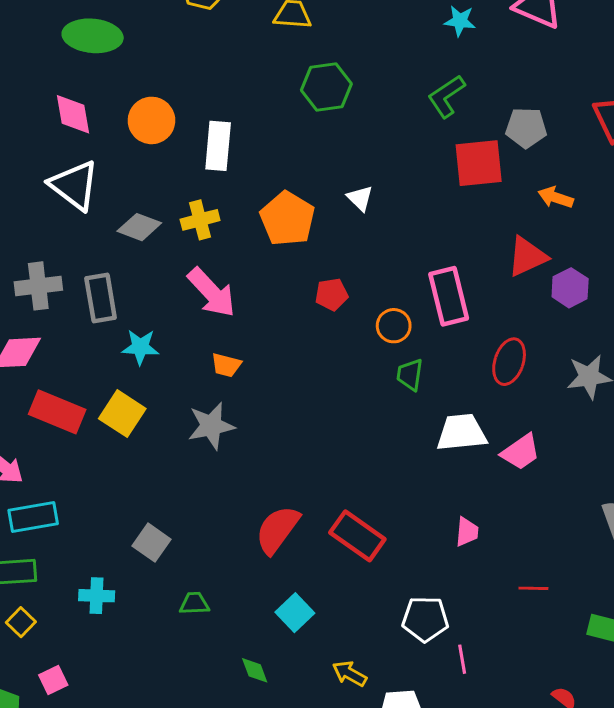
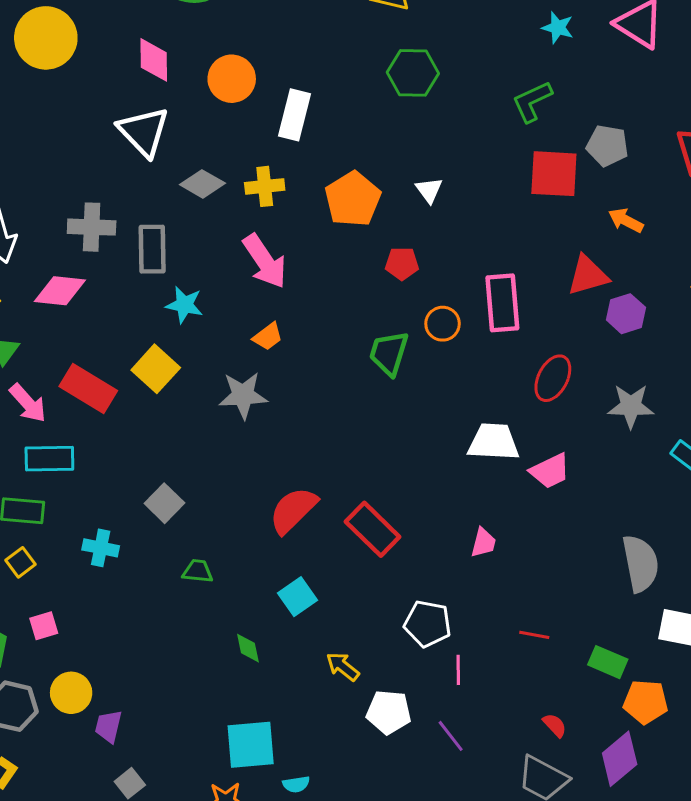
red pentagon: (332, 294) -> (402, 264), moved
orange trapezoid: (226, 365) -> (268, 337), turned -60
green trapezoid: (410, 375) -> (389, 353), moved, size x1.4
red rectangle: (57, 412) -> (88, 388), moved
red line: (533, 588) -> (534, 635), moved

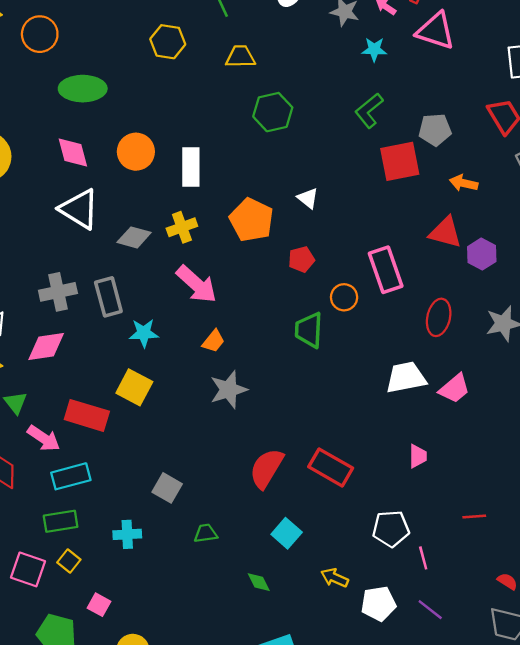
red triangle: (588, 275) -> (445, 232), turned 45
gray star: (243, 395) -> (229, 390), moved
pink square: (44, 626) -> (99, 605), turned -30

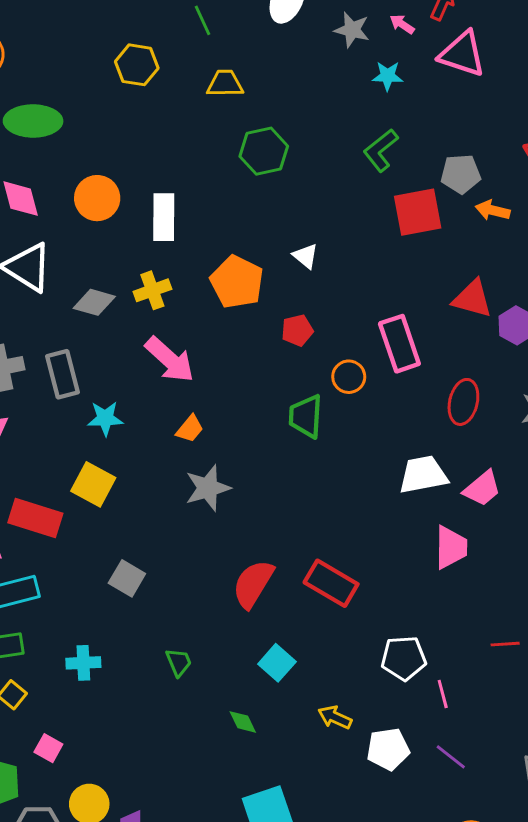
orange arrow: (464, 183) -> (493, 210), moved
pink trapezoid: (418, 456) -> (451, 547), moved, size x1.5
gray square: (167, 488) -> (127, 578), moved
green trapezoid: (206, 533) -> (179, 662), turned 75

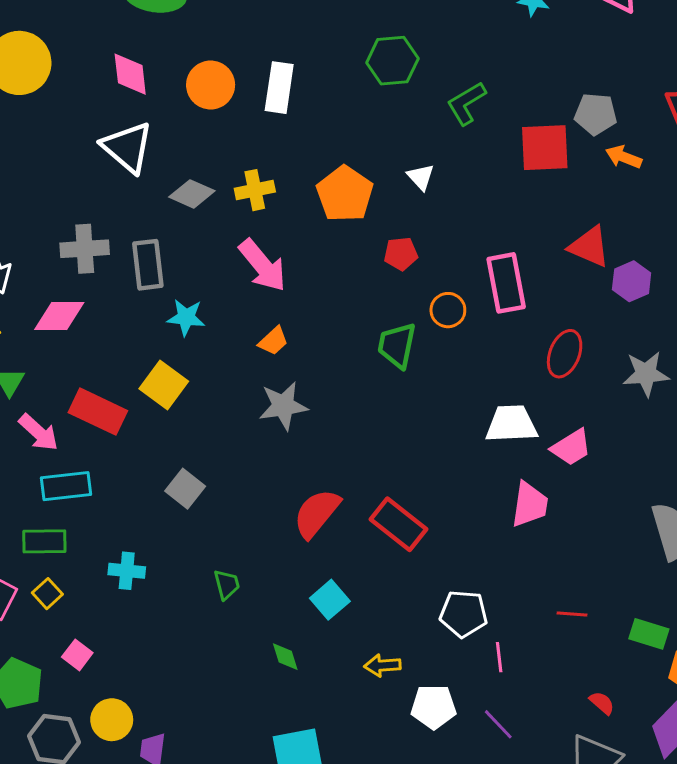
green L-shape: (381, 150) -> (466, 103), moved
white rectangle: (164, 217) -> (279, 88), moved
yellow arrow: (335, 717) -> (382, 665), turned -36

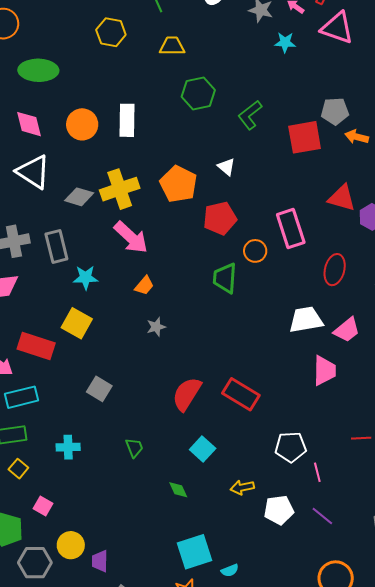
yellow cross: (255, 190) -> (120, 189), size x1.5
red pentagon: (401, 254) -> (220, 218), size x1.5
gray star: (283, 406) -> (156, 327), size x0.6

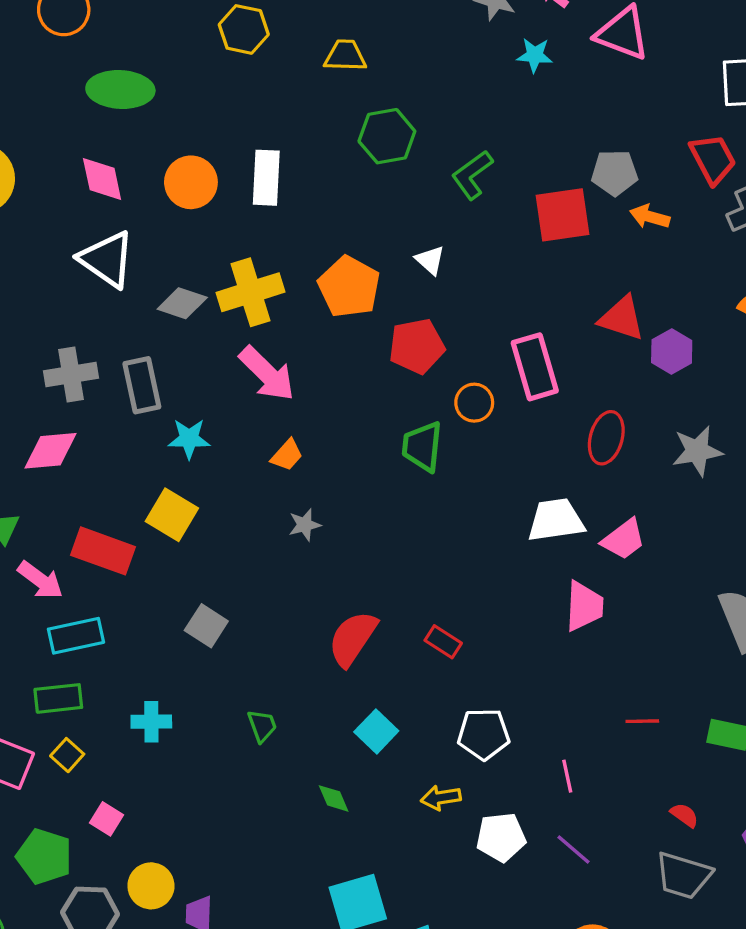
red rectangle: (241, 394) -> (443, 642), size x0.6
white pentagon: (291, 447) -> (484, 734), moved

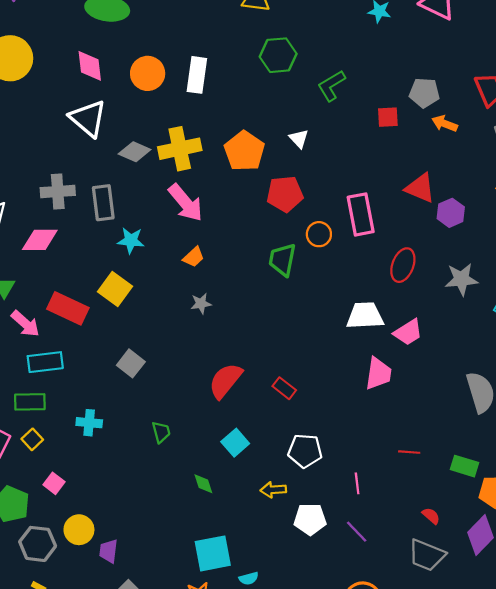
red square: (563, 215) -> (388, 117), size x0.6

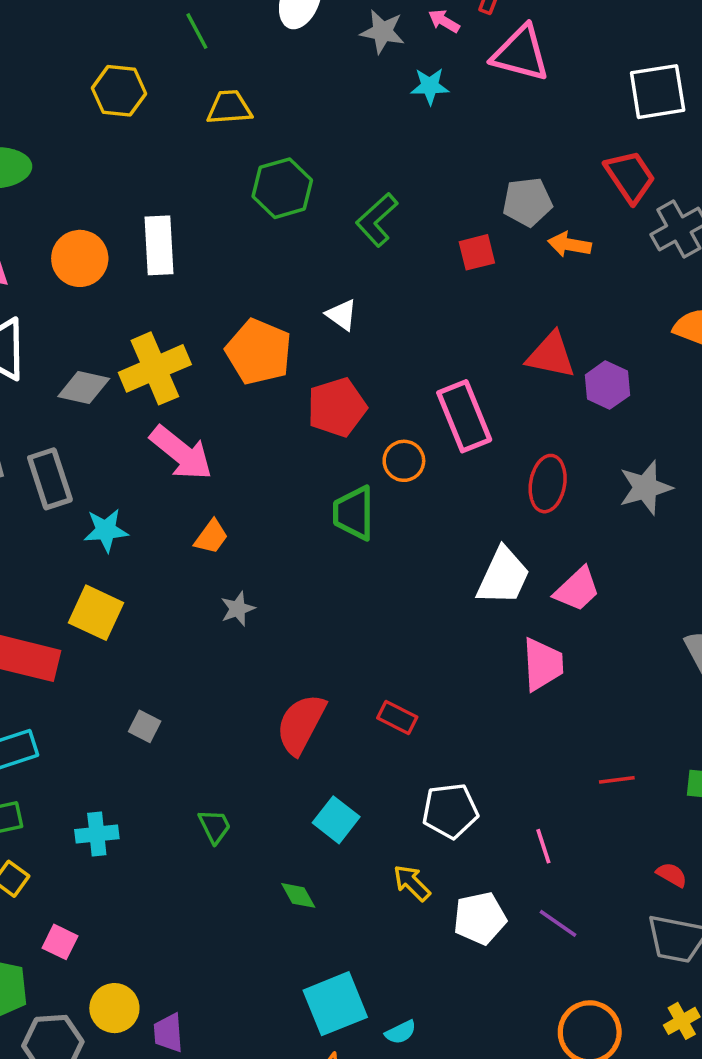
white trapezoid: (365, 316) -> (503, 576), turned 129
gray square: (131, 363) -> (145, 726), size x0.7
yellow arrow: (273, 490) -> (412, 883), turned 60

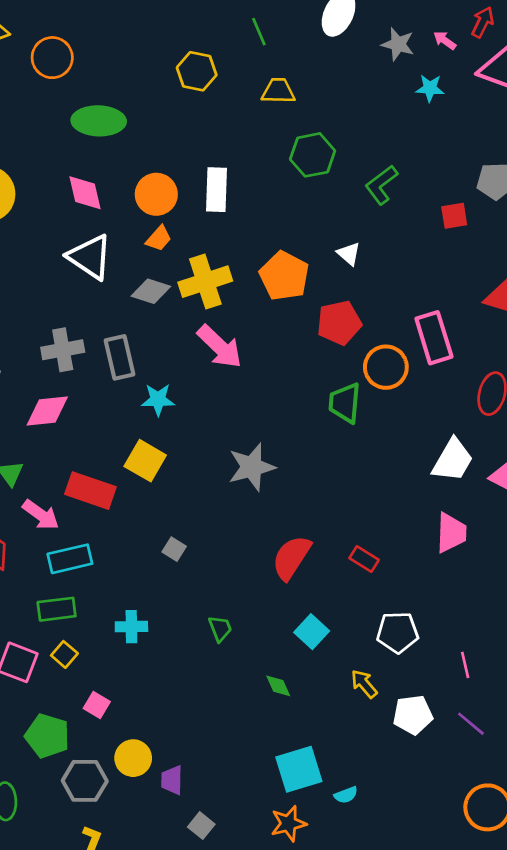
orange circle: (404, 461) -> (386, 367), size x1.4
orange trapezoid: (211, 537) -> (159, 238), moved
gray star: (238, 609) -> (252, 467), size x1.8
pink trapezoid: (543, 664) -> (451, 533), moved

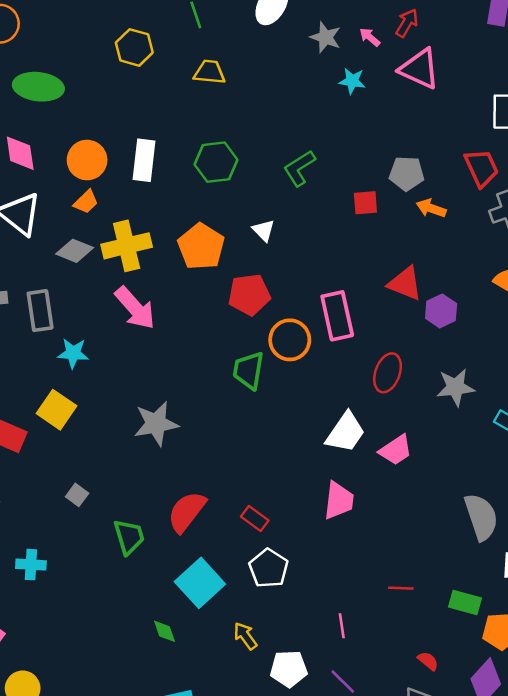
green hexagon: (313, 155) -> (216, 162), moved
green trapezoid: (220, 629) -> (129, 537), moved, size x1.4
cyan square: (312, 632) -> (200, 583), size x1.5
white pentagon: (398, 632) -> (269, 568), moved, turned 30

